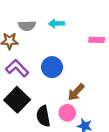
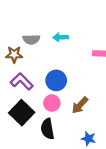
pink circle: (67, 113) -> (52, 103), moved

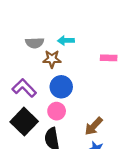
brown star: (14, 55) -> (52, 59), moved
brown arrow: (80, 105) -> (94, 126), moved

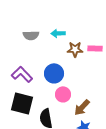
brown star: (52, 59) -> (75, 49), moved
pink circle: (57, 111) -> (63, 94), moved
black square: (24, 122) -> (22, 103), turned -30

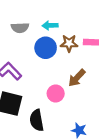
blue circle: (54, 73) -> (46, 48), moved
brown arrow: (82, 107) -> (77, 78), moved

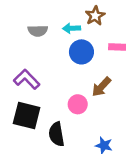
brown star: (69, 43) -> (95, 16), moved, turned -30
blue circle: (46, 48) -> (81, 52), moved

